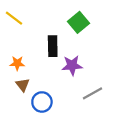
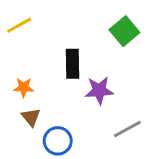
yellow line: (14, 18) -> (19, 25), turned -66
green square: (78, 22) -> (124, 31), moved

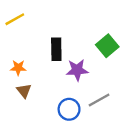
green square: (124, 31) -> (107, 46), moved
blue circle: (58, 141) -> (69, 109), moved

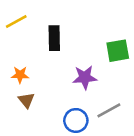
green square: (107, 46) -> (118, 51), turned 30
black rectangle: (56, 49) -> (54, 38), moved

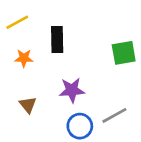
orange star: (20, 75) -> (24, 58), moved
purple star: (85, 77) -> (72, 90), moved

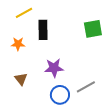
yellow line: (17, 22) -> (24, 13), moved
green square: (124, 53) -> (93, 29), moved

